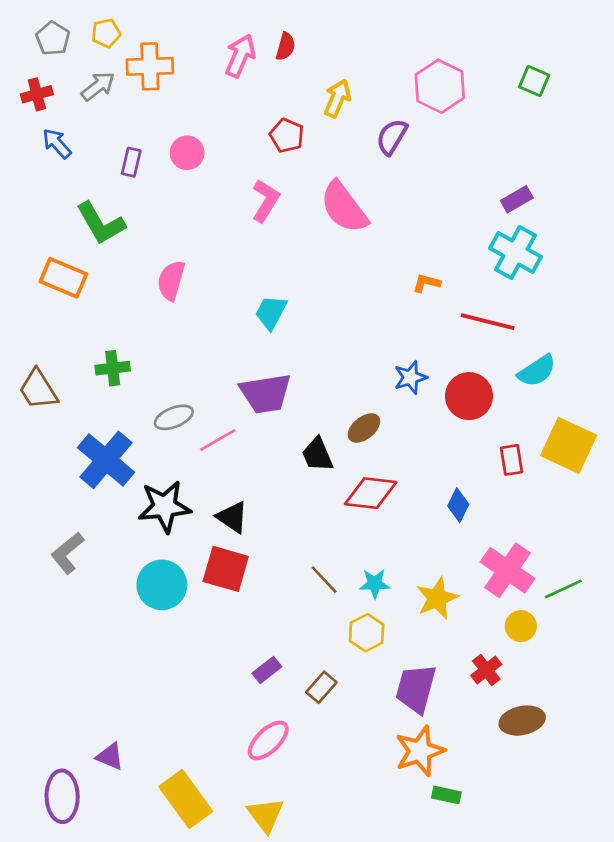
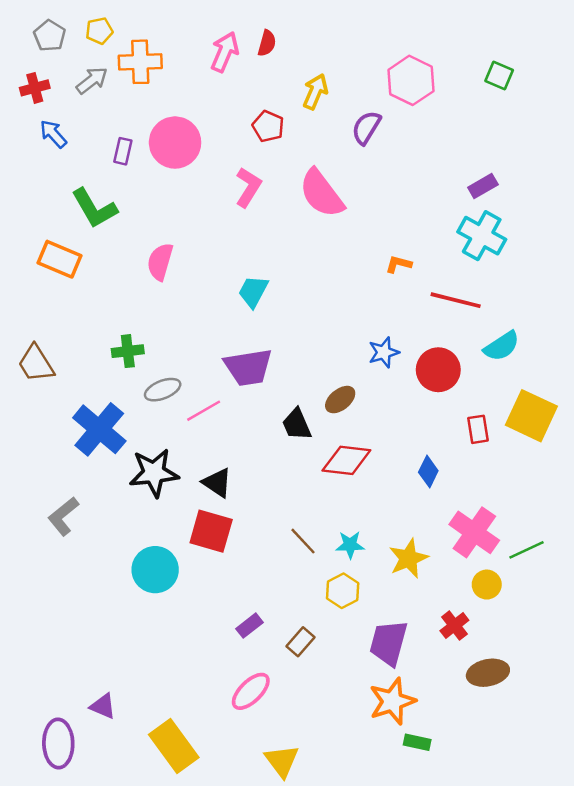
pink circle: (187, 153) -> (175, 143), size x1.6
green cross: (113, 368) -> (128, 351), moved
cyan circle: (162, 585) -> (155, 570), moved
yellow triangle: (266, 815) -> (282, 761), moved

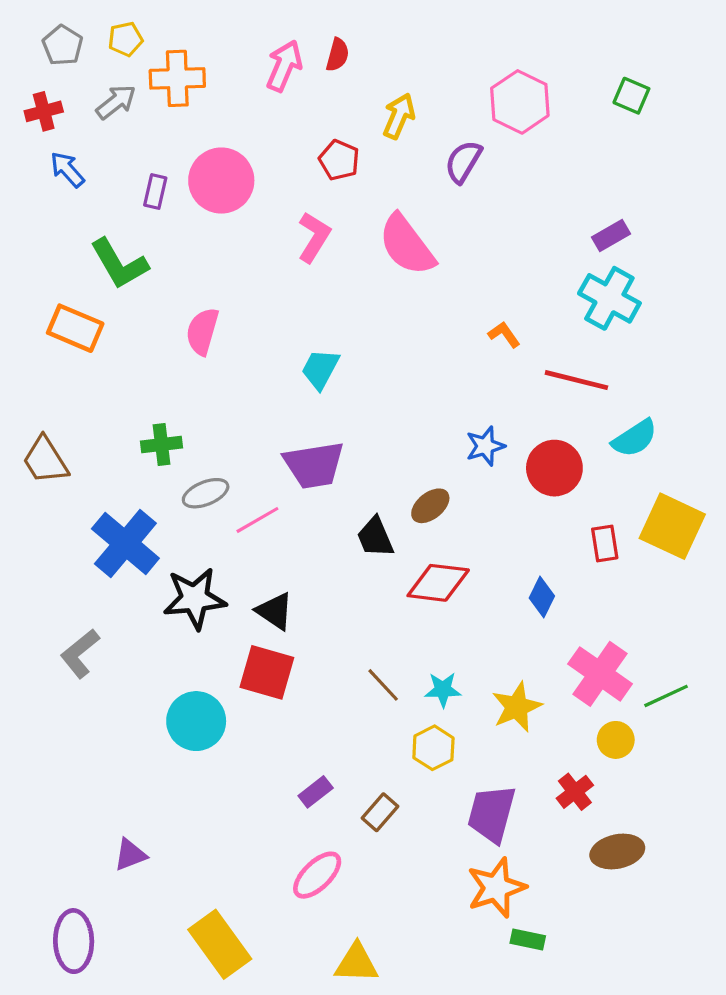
orange L-shape: (399, 264) -> (504, 334), turned 40
purple triangle: (103, 706) -> (130, 855), moved, turned -44
yellow triangle: (282, 761) -> (356, 963), turned -51

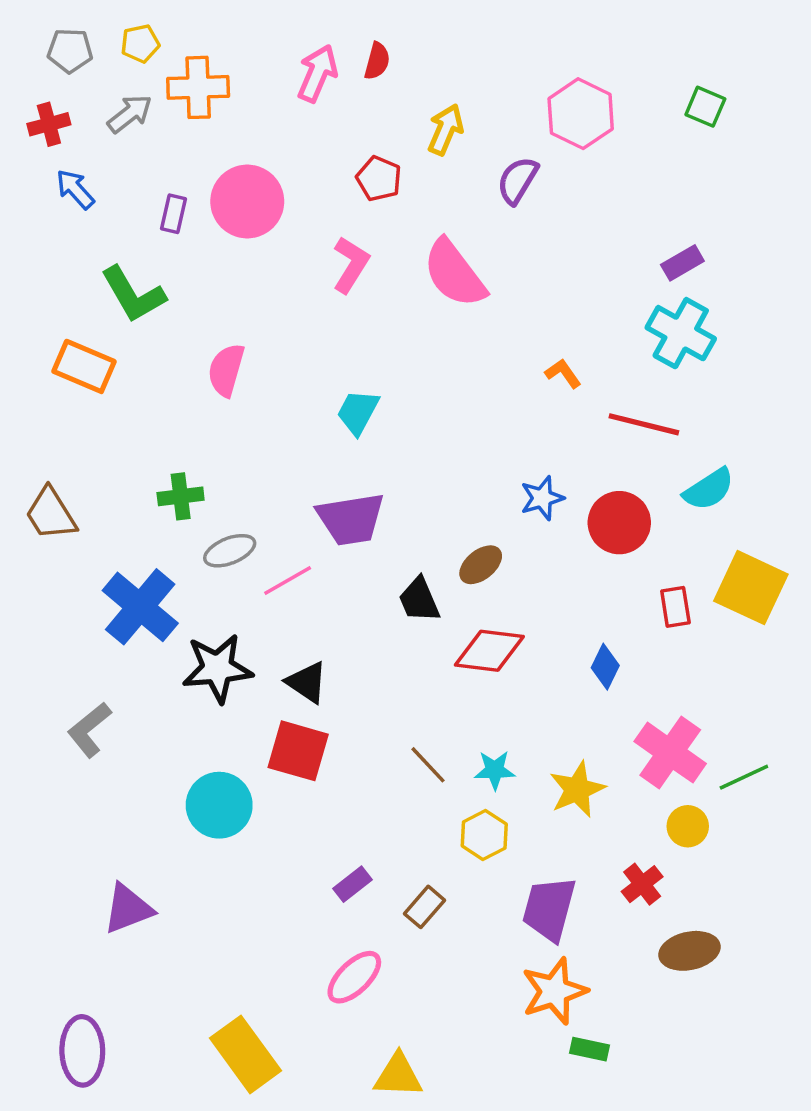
gray pentagon: (63, 45) -> (70, 51), turned -30
purple triangle: (130, 855) -> (128, 909), moved, size x1.4

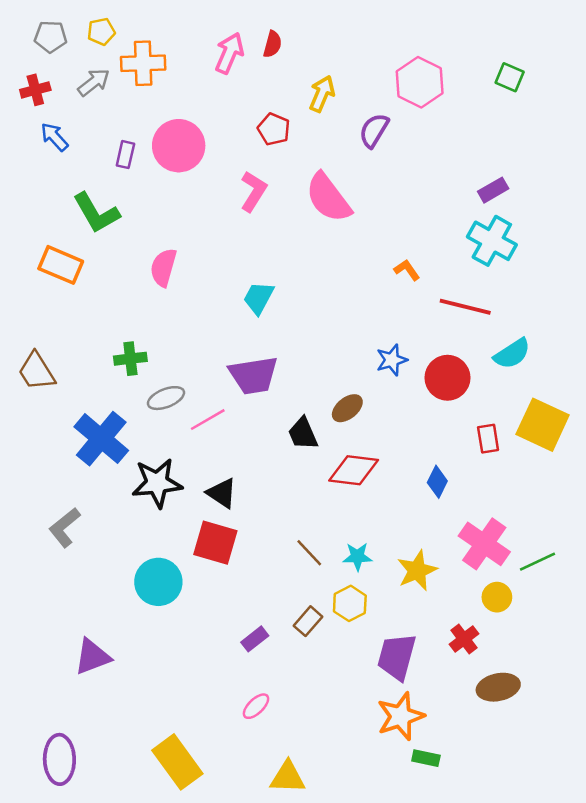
brown rectangle: (424, 907) -> (308, 621), moved
pink ellipse: (354, 977) -> (256, 706), size x0.7

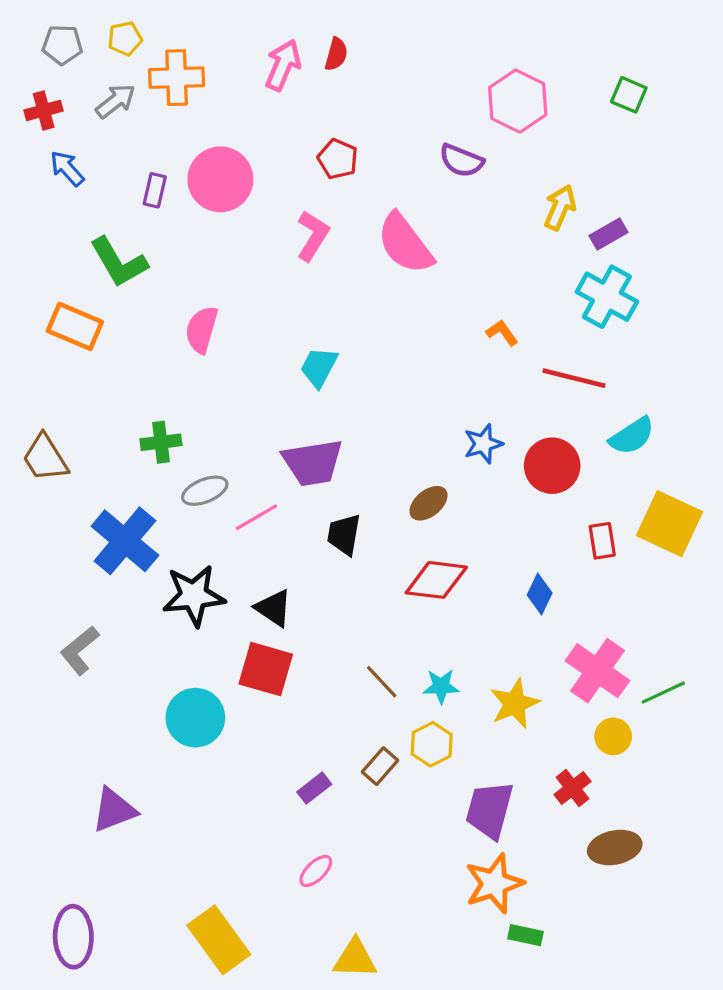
yellow arrow: (322, 94) -> (560, 207), moved
purple semicircle: (374, 130) -> (461, 161), turned -99
black trapezoid: (303, 434) -> (344, 535), moved, turned 33

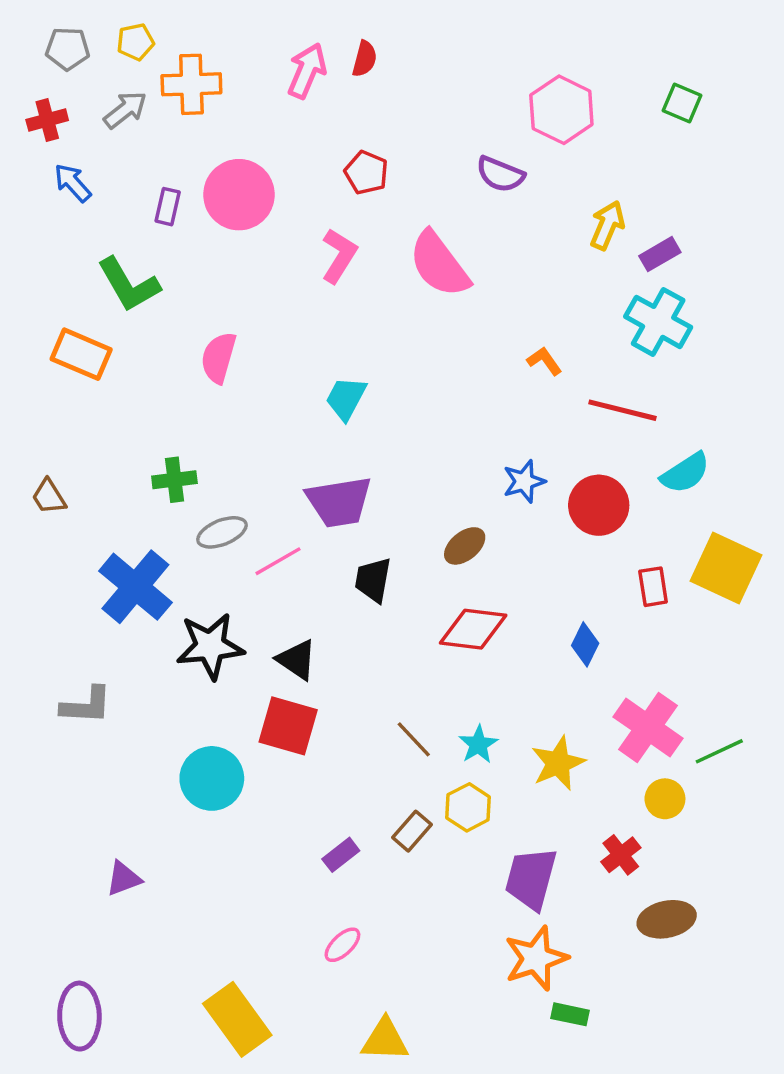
brown trapezoid: (45, 458) -> (49, 497), size x0.7
gray L-shape: (80, 650) -> (86, 705), turned -138
cyan star: (441, 686) -> (478, 745), turned -30
purple triangle: (114, 810) -> (124, 879), size x0.7

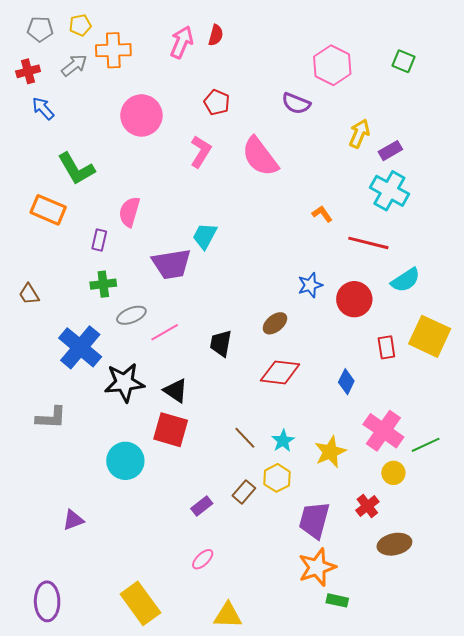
purple rectangle: (168, 207) -> (99, 240), moved
purple trapezoid: (339, 502) -> (172, 264), moved

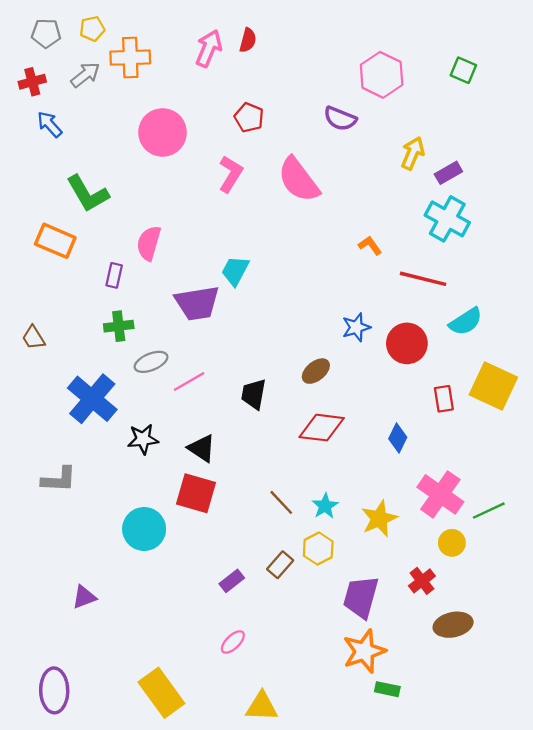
black star: (124, 383) -> (143, 439), size x0.7

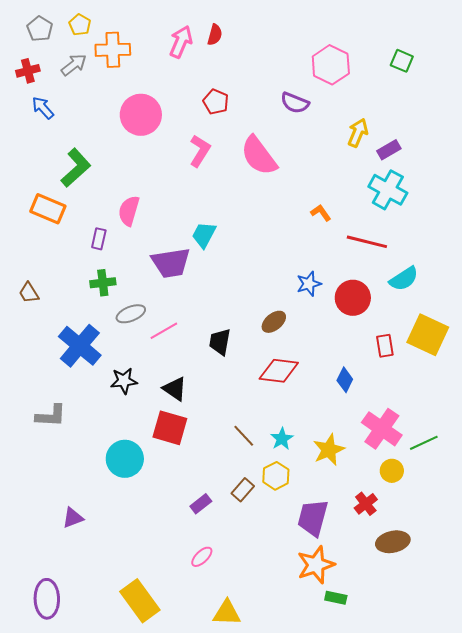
yellow pentagon: (92, 29) -> (80, 25), turned -30
gray pentagon: (46, 33) -> (40, 29), turned 30
green L-shape: (88, 194) -> (76, 168), turned -102

